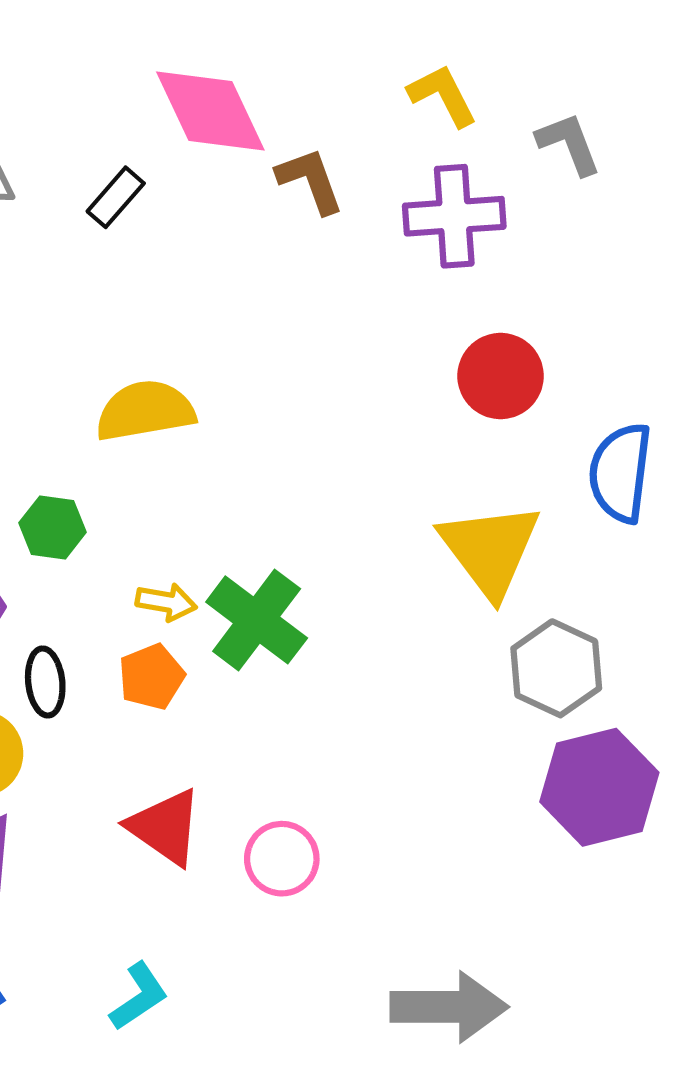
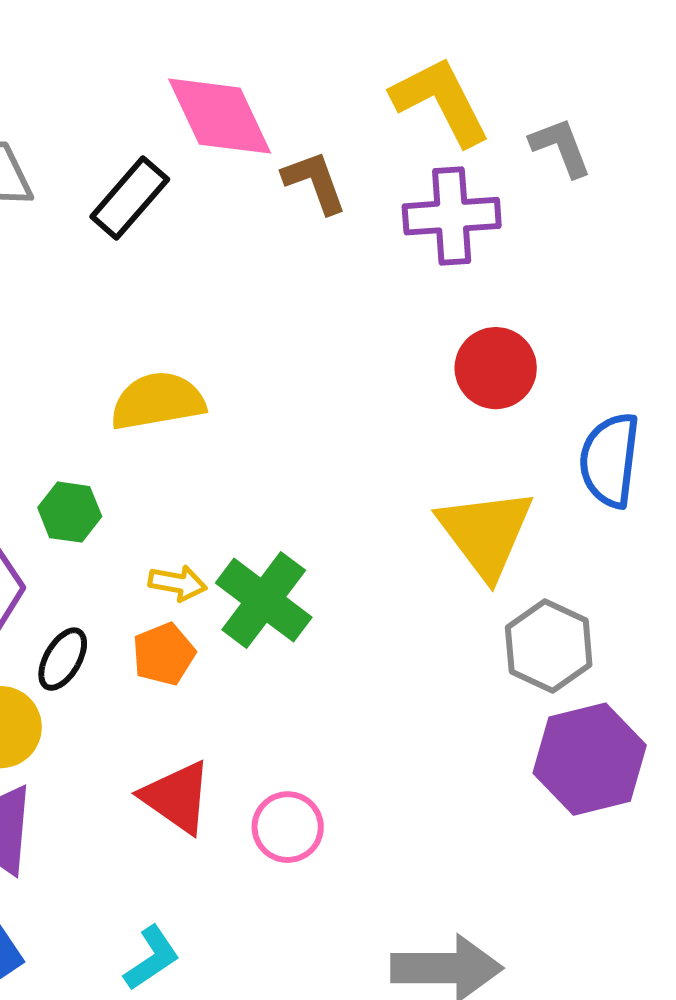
yellow L-shape: (443, 95) -> (441, 101), size x1.5
black rectangle: (116, 197) -> (130, 198), size x1.4
black ellipse: (45, 682) -> (63, 659), turned 36

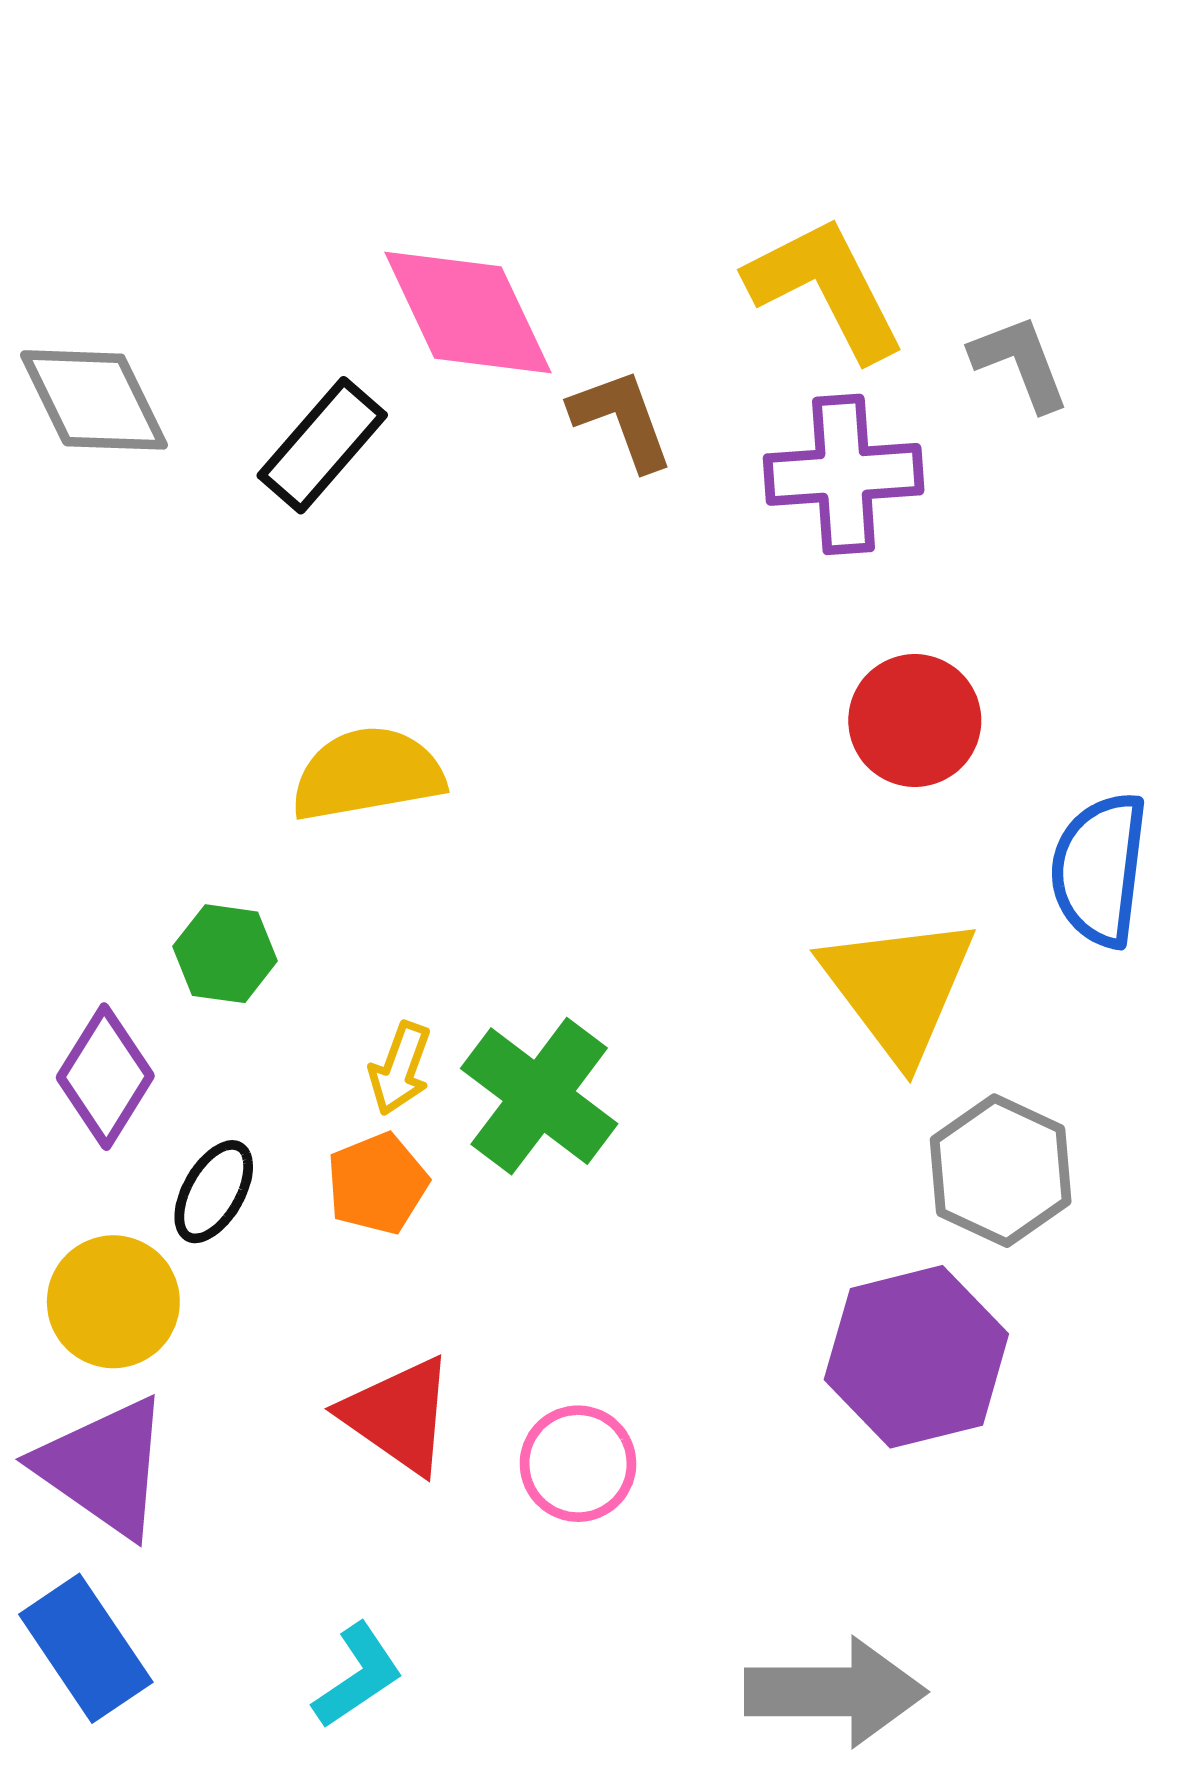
yellow arrow: (178, 583) -> (400, 1069), turned 100
purple hexagon: (590, 759) -> (916, 1357), moved

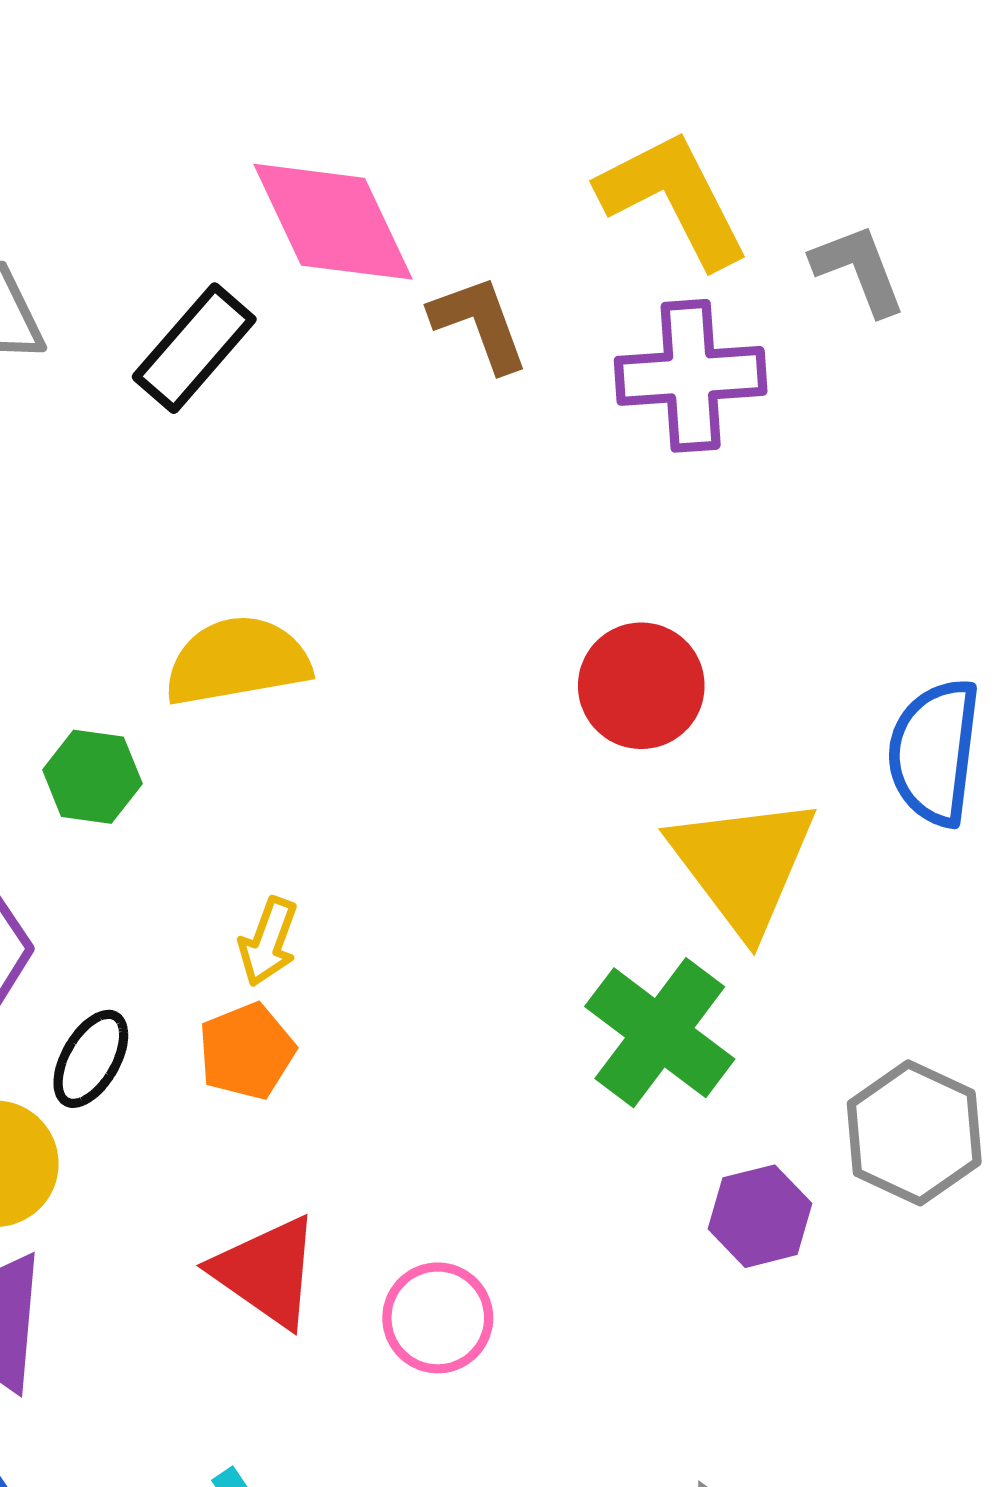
red circle: (915, 720) -> (641, 686), moved
green hexagon: (225, 954) -> (92, 777), moved
green cross: (539, 1096) -> (660, 1033), moved
gray hexagon: (1001, 1171) -> (914, 1133), moved
purple hexagon: (916, 1357) -> (760, 1216), size x0.6

